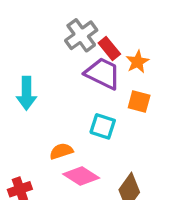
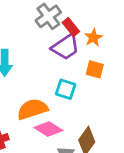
purple trapezoid: (103, 73) -> (66, 47), turned 120
orange semicircle: (61, 151) -> (32, 109), size x1.6

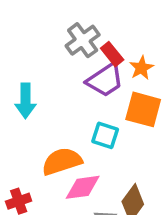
orange square: (95, 69) -> (143, 109), size x1.5
pink diamond: (48, 129) -> (83, 187), turned -40

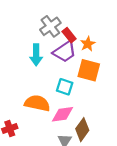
cyan arrow: (25, 101) -> (36, 55), moved
orange semicircle: (62, 161) -> (37, 103), turned 30
pink diamond: (83, 187) -> (62, 114), moved

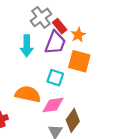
purple trapezoid: (65, 52) -> (55, 43), turned -35

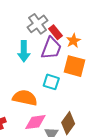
pink diamond: (53, 105) -> (35, 122), moved

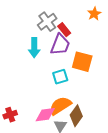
orange star: (73, 41) -> (94, 14), moved
cyan square: (51, 82) -> (60, 77), turned -35
orange semicircle: (25, 98) -> (60, 106), moved, turned -45

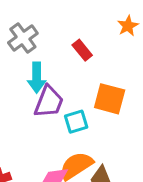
gray cross: (47, 22) -> (23, 38), moved
purple trapezoid: (60, 45) -> (49, 102), moved

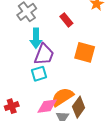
cyan square: (76, 122) -> (39, 74), moved

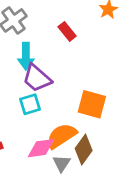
orange square: (85, 52) -> (92, 104), moved
purple trapezoid: (44, 54) -> (37, 78), turned 110

